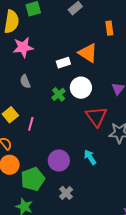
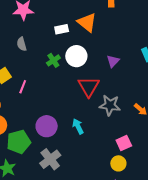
gray cross: (66, 193) -> (50, 159), size x1.5

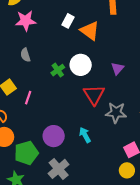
white rectangle: (62, 29) -> (68, 21), moved, turned -48

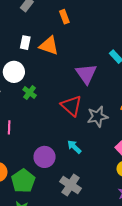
white circle: (81, 65) -> (14, 72), moved
purple triangle: (117, 68) -> (86, 74), size x1.6
gray cross: (59, 169) -> (71, 185), moved

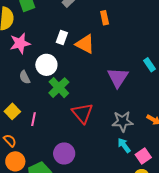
green cross: (30, 93) -> (59, 88), size x1.5
red triangle: (71, 106) -> (82, 113), moved
cyan arrow: (74, 147) -> (124, 145), moved

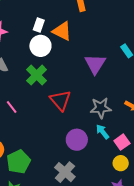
white circle: (46, 65) -> (40, 46), moved
pink line: (33, 119) -> (12, 107), turned -48
purple circle: (64, 153) -> (77, 140), moved

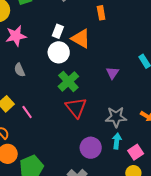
purple triangle: (95, 64) -> (112, 73), size x0.6
green cross: (37, 75) -> (68, 81), moved
cyan arrow: (103, 132) -> (117, 141), turned 42

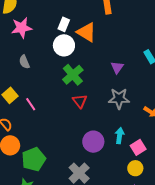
red triangle: (76, 108) -> (80, 101), size x0.7
gray star: (116, 117) -> (119, 99), moved

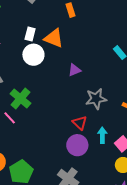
purple triangle: (117, 67) -> (75, 70), moved, turned 40
green cross: (73, 75) -> (21, 98), moved
red triangle: (80, 101) -> (80, 123), moved

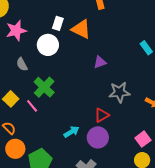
white circle: (33, 55) -> (48, 45), moved
red triangle: (80, 123) -> (102, 115), turned 42
cyan arrow: (102, 135) -> (71, 132), moved, turned 56

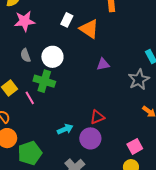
white circle: (48, 45) -> (52, 57), moved
green cross: (44, 87) -> (44, 81), turned -35
gray star: (119, 92) -> (139, 80), moved, turned -30

